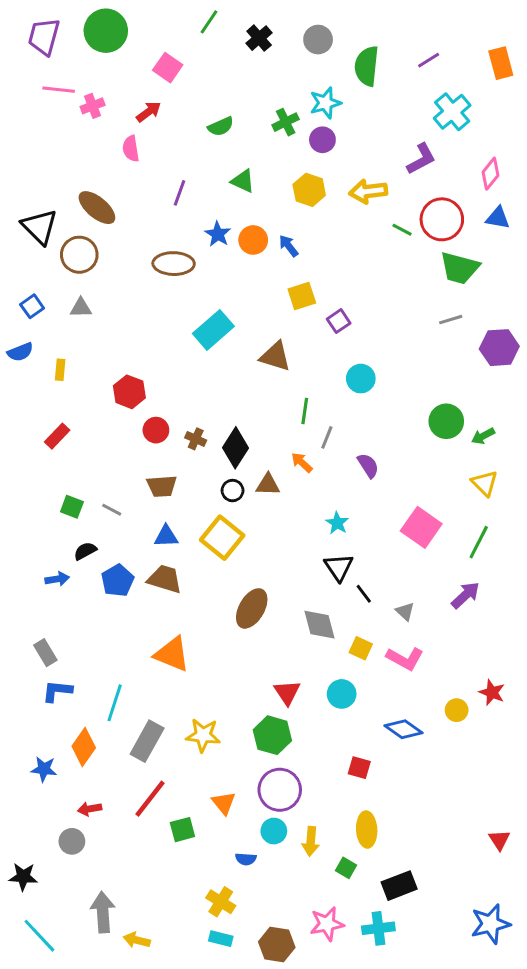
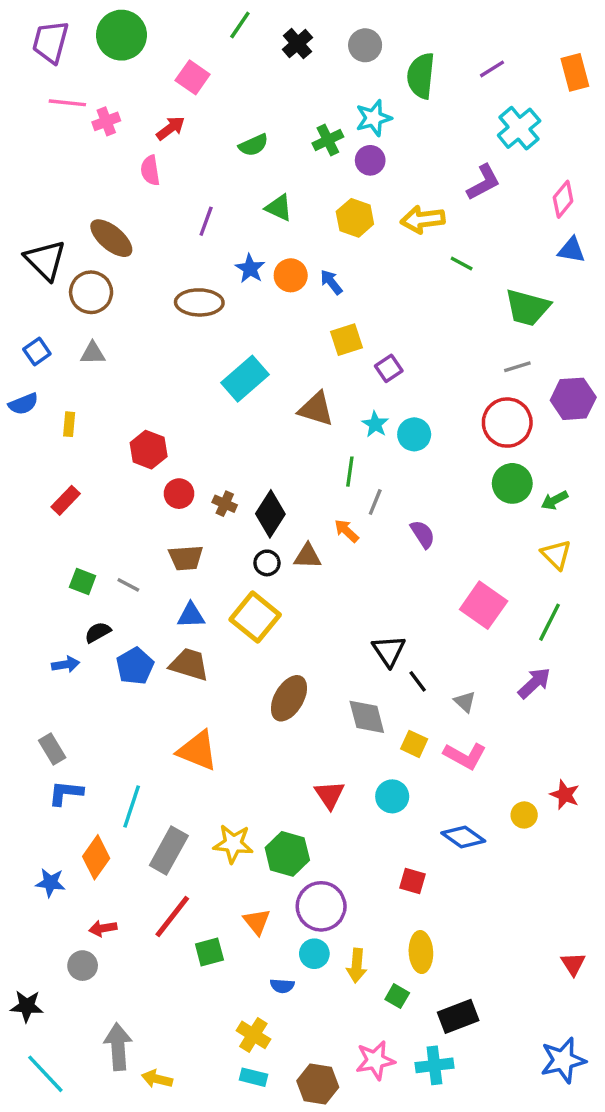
red circle: (442, 219) -> (507, 423), moved
cyan star: (337, 523) -> (375, 424), moved
green hexagon: (272, 735) -> (287, 854), moved

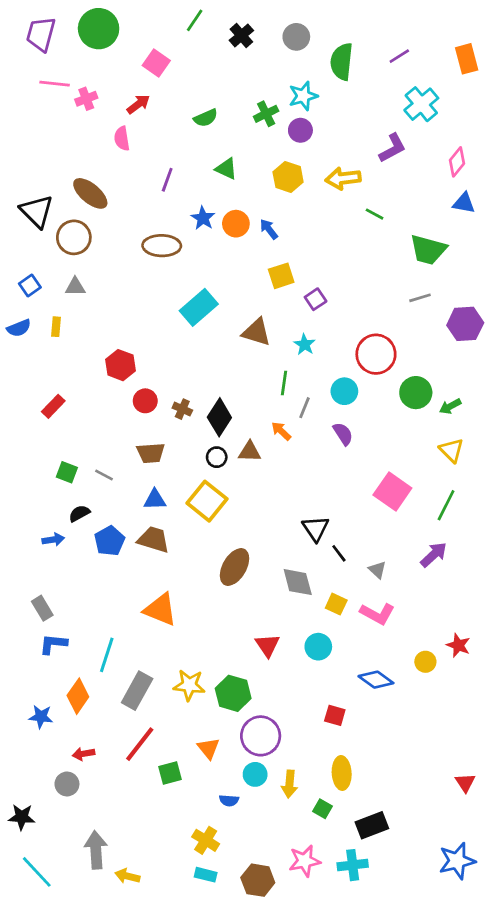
red circle: (507, 423) -> (376, 354), moved
yellow rectangle: (69, 424) -> (56, 327), moved
cyan circle: (414, 434) -> (344, 391), moved

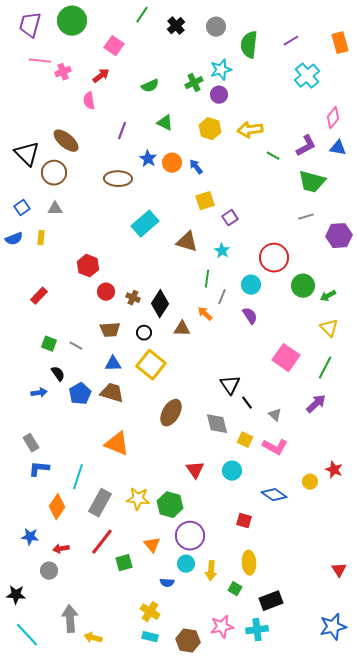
purple L-shape: (392, 148) -> (306, 146), moved
black circle: (217, 457) -> (144, 333), moved
black semicircle: (79, 513) -> (58, 374), turned 84
blue star: (41, 717) -> (30, 537), moved

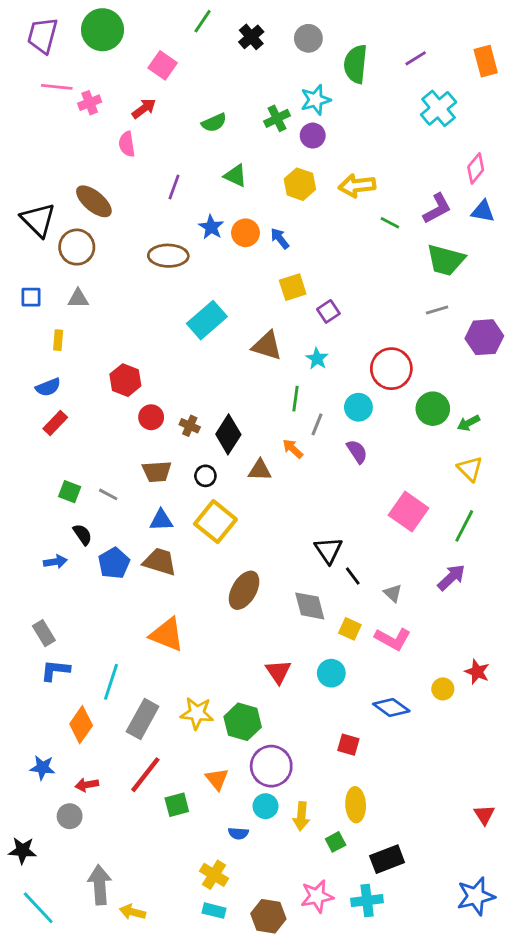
blue square: (22, 208) -> (31, 297), turned 35
blue semicircle: (14, 239) -> (48, 387), moved
green square: (235, 589) -> (336, 842), turned 32

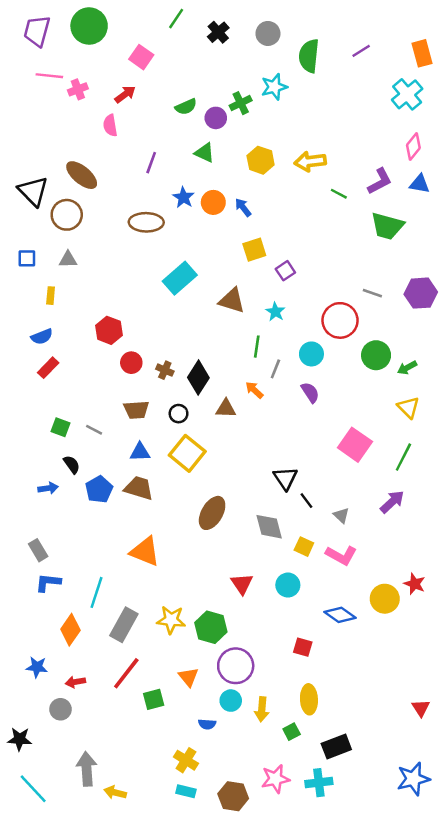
cyan cross: (439, 108) -> (407, 94), moved
purple circle: (313, 136) -> (216, 118), moved
gray line: (437, 310) -> (372, 293), moved, turned 36
yellow circle: (443, 689) -> (385, 599), size x1.5

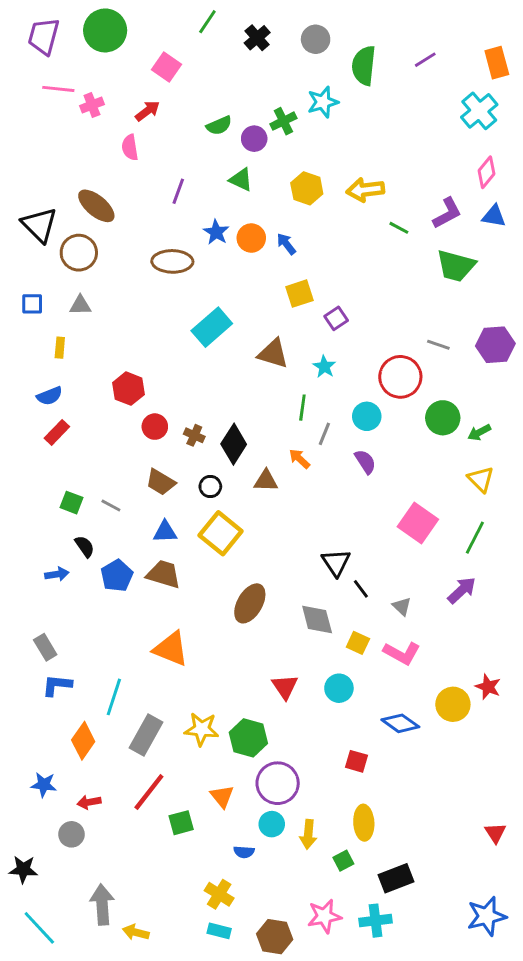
brown trapezoid: (136, 410) -> (161, 482), turned 35

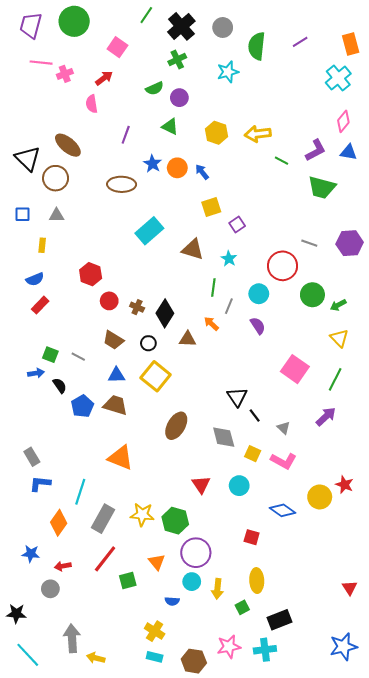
black cross: (257, 38) -> (181, 26), size x1.5
green cross: (283, 121) -> (177, 59), moved
blue arrow: (57, 574) -> (36, 373), moved

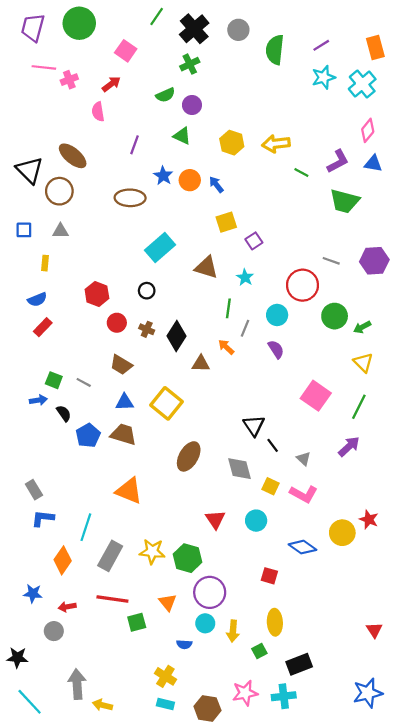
cyan star: (228, 72) -> (323, 77), moved
black circle: (148, 343) -> (147, 291), moved
red line: (105, 559) -> (112, 599), turned 60

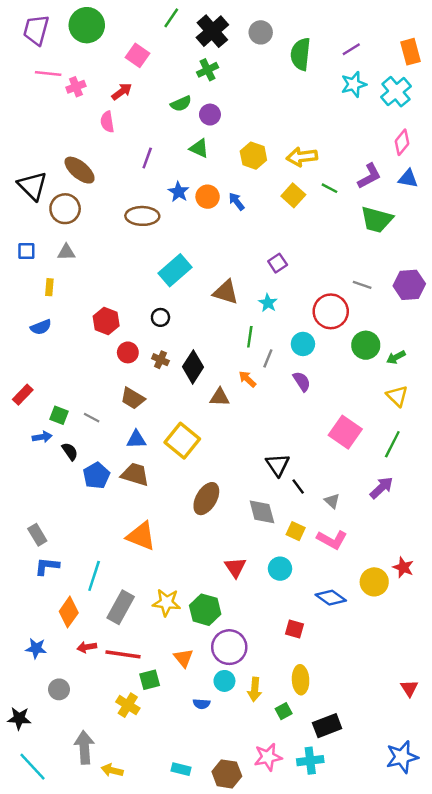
yellow square: (226, 222) -> (293, 195), moved, turned -30
red rectangle: (43, 327) -> (23, 395), moved
red arrow: (67, 607) -> (87, 647), moved
yellow cross: (165, 676) -> (128, 705), moved

